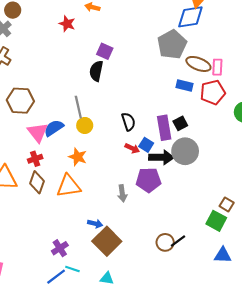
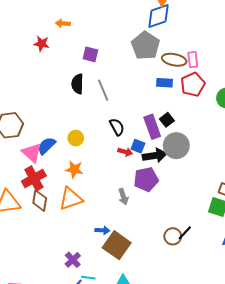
purple square: (105, 51) -> (90, 54), moved
gray line: (78, 107) -> (103, 90), moved
red cross: (35, 159) -> (34, 178), size x1.6

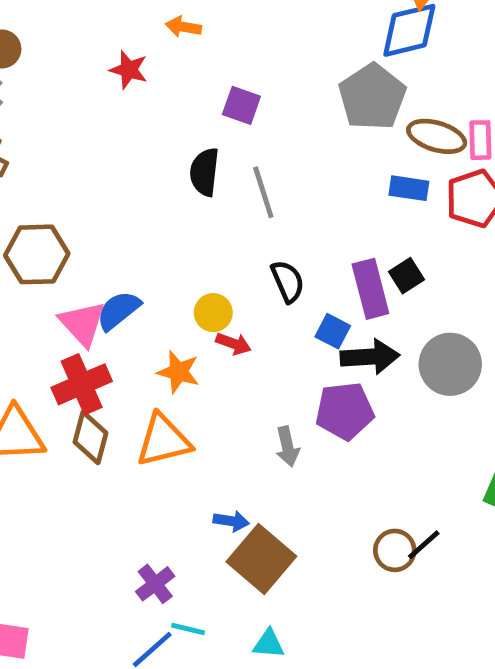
yellow circle: (76, 138) -> (213, 313), moved
gray circle: (176, 146) -> (450, 364), moved
red arrow: (125, 152) -> (234, 344), moved

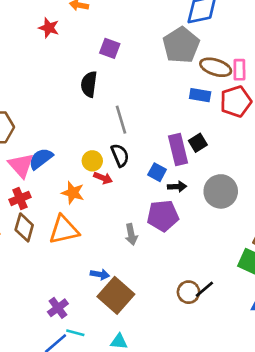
gray line: (263, 192) -> (121, 120), moved
black semicircle: (288, 281) -> (120, 155), moved
black arrow: (370, 357) -> (177, 187), size x0.6
red cross: (82, 384) -> (20, 198), size x0.7

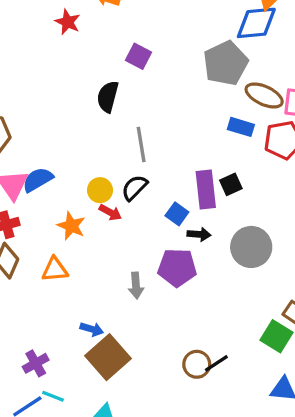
black semicircle: (120, 155) -> (134, 188), turned -120
orange triangle: (64, 230) -> (55, 270), size x0.7

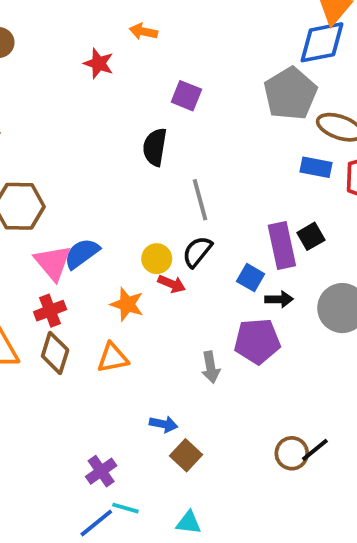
brown square: (108, 357) -> (186, 455), size x0.6

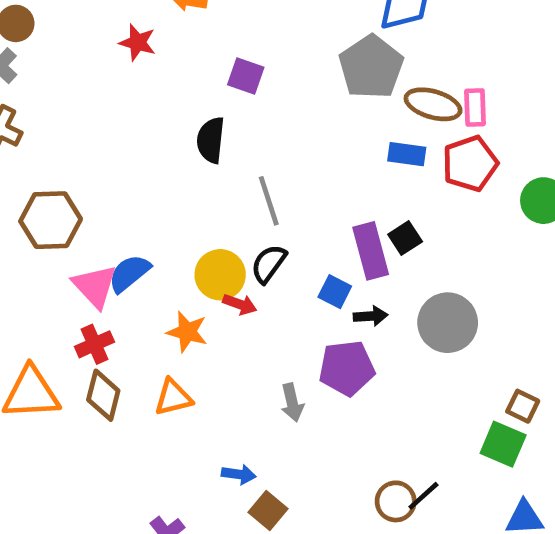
yellow circle: (157, 259) -> (220, 275), size x1.4

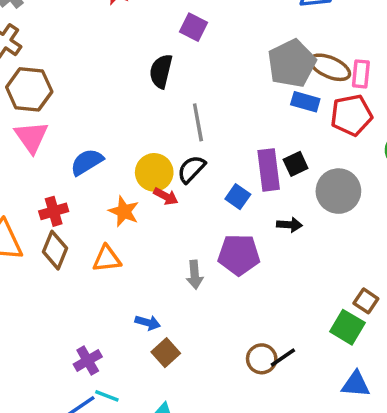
gray pentagon: (371, 67) -> (292, 63), moved
brown hexagon: (51, 220) -> (29, 89), moved
pink triangle: (95, 286) -> (31, 137), moved
black arrow: (371, 316) -> (289, 225), moved
gray circle: (448, 323) -> (338, 191), moved

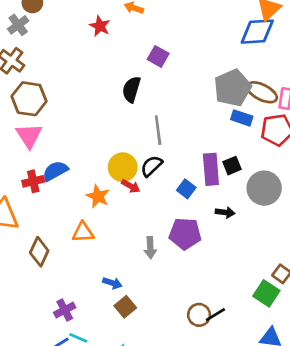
blue semicircle: (87, 162) -> (55, 171), moved
red cross: (54, 211) -> (33, 181), moved
brown diamond: (55, 250) -> (39, 252), moved

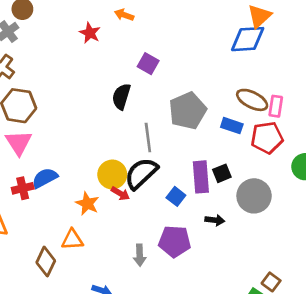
gray pentagon: (233, 88) -> (188, 111), moved
black semicircle: (151, 166) -> (141, 173), size x1.5
brown diamond: (39, 252) -> (46, 262), moved

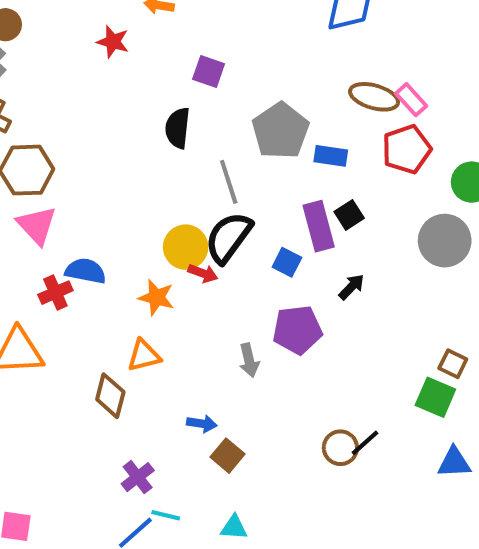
pink rectangle: (276, 106) -> (411, 100), turned -40
blue rectangle: (232, 126) -> (331, 156), moved
blue semicircle: (45, 178) -> (86, 271), turned 50
gray circle: (254, 196) -> (445, 241), moved
black arrow: (215, 220) -> (352, 287), turned -42

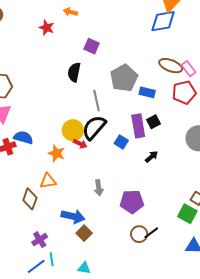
purple pentagon: (297, 330) -> (132, 202), moved
blue arrow: (202, 424) -> (73, 216), size x1.6
cyan line: (166, 515) -> (52, 259), turned 64

